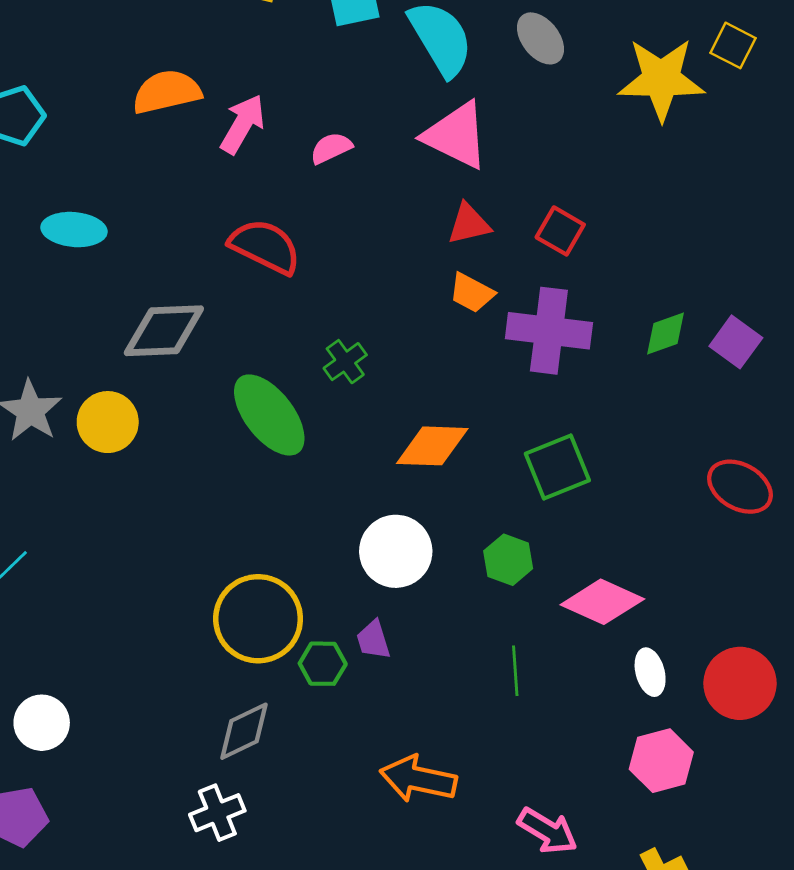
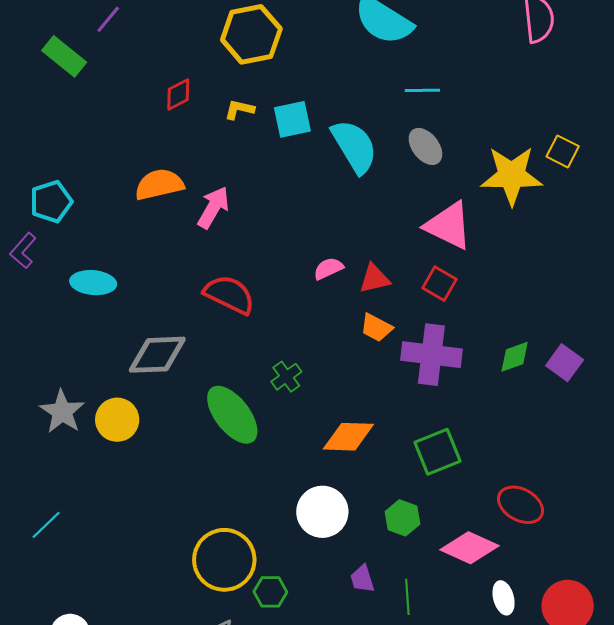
pink triangle: (456, 135) -> (448, 226), moved
pink semicircle: (331, 148) -> (328, 269), moved
red ellipse: (740, 487) -> (521, 505), moved
purple trapezoid: (373, 640) -> (362, 579), moved

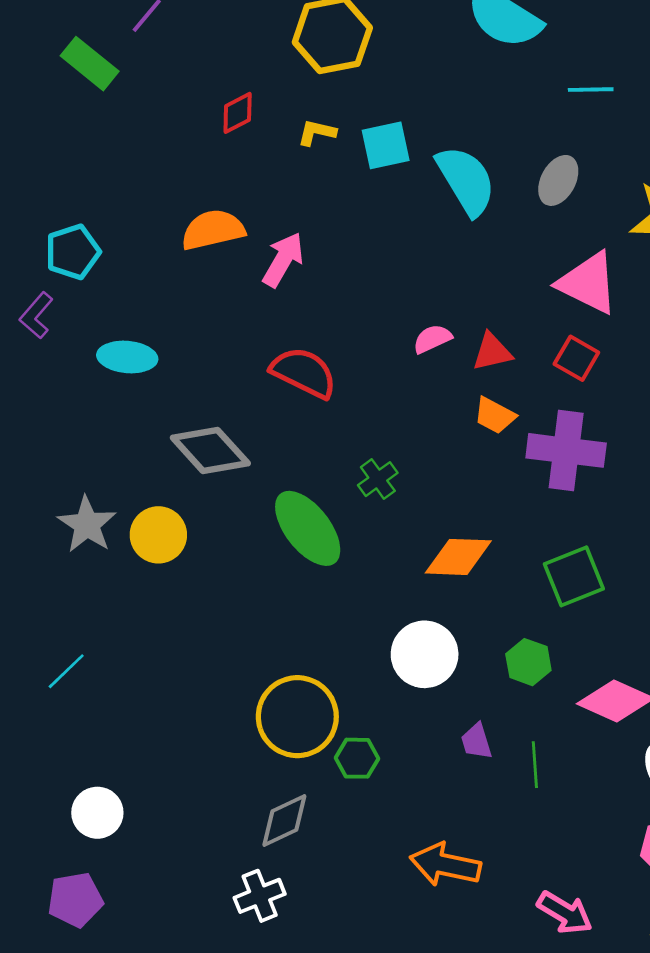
cyan line: (422, 90) -> (591, 90), moved
gray ellipse: (425, 146) -> (558, 180), turned 66
gray diamond: (157, 355) -> (210, 450), turned 50

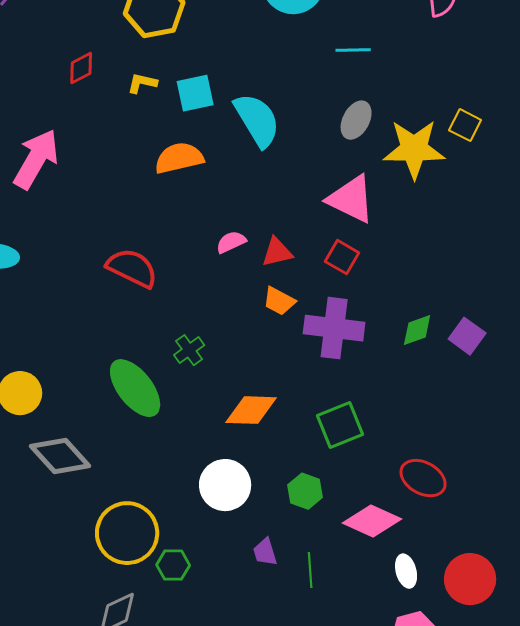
gray ellipse: (558, 180) -> (356, 120), moved
orange semicircle: (213, 230) -> (179, 158), moved
pink arrow: (283, 260) -> (36, 159), moved, size x1.4
gray diamond: (210, 450) -> (60, 456), moved

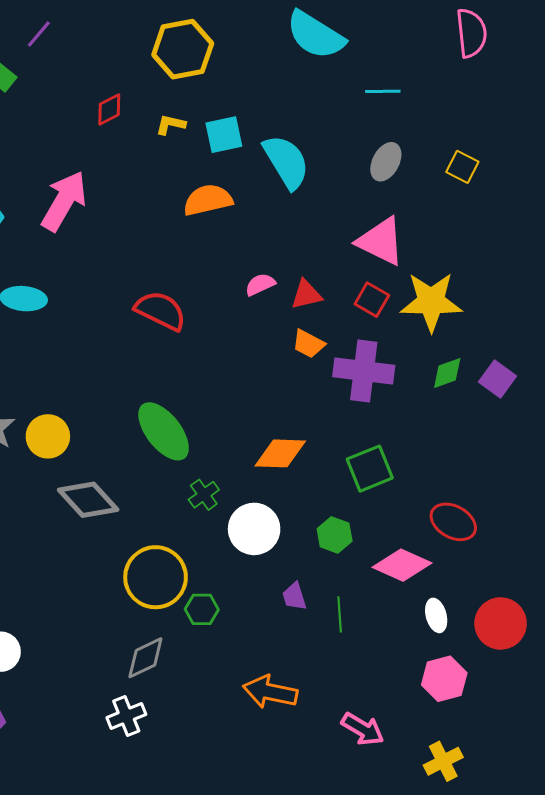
yellow square: (465, 125) -> (462, 167), moved
yellow star: (414, 149) -> (431, 302), moved
green cross: (189, 350) -> (204, 495), moved

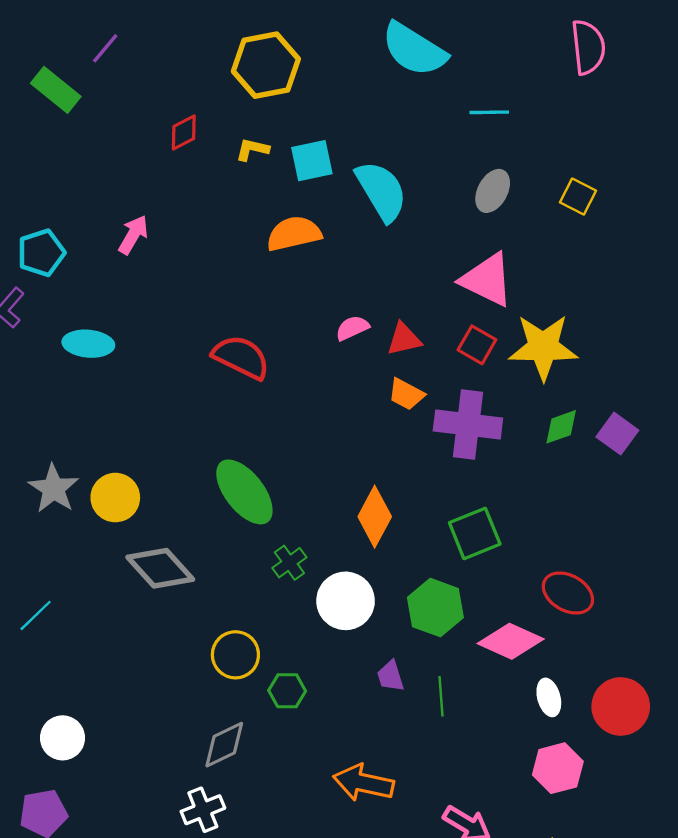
pink arrow: (64, 201) -> (133, 235), size x0.6
orange diamond: (280, 453) -> (375, 517), turned -64
green hexagon: (335, 535) -> (435, 608), size x1.4
yellow circle: (156, 577) -> (235, 655), size x0.7

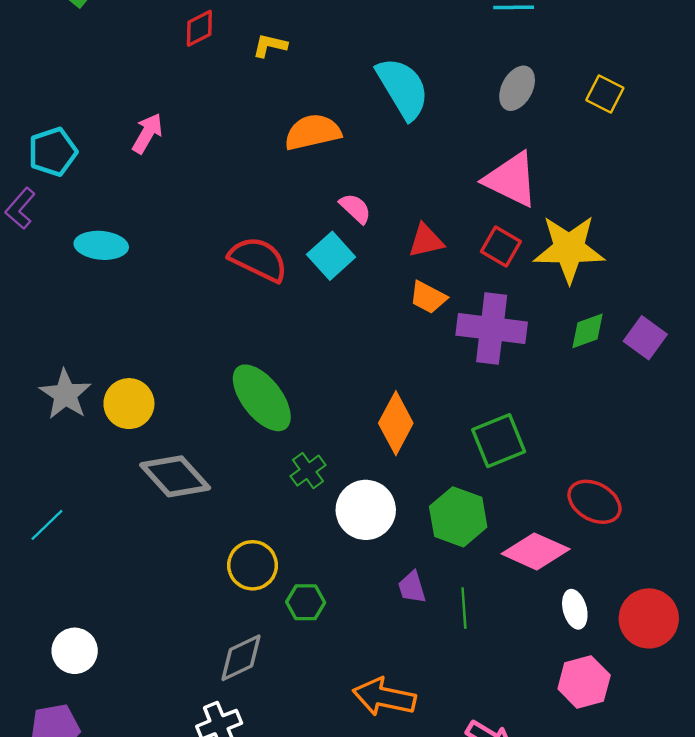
cyan square: (312, 161) -> (331, 256), moved, turned -30
pink semicircle: (352, 328) -> (355, 208), moved, turned 68

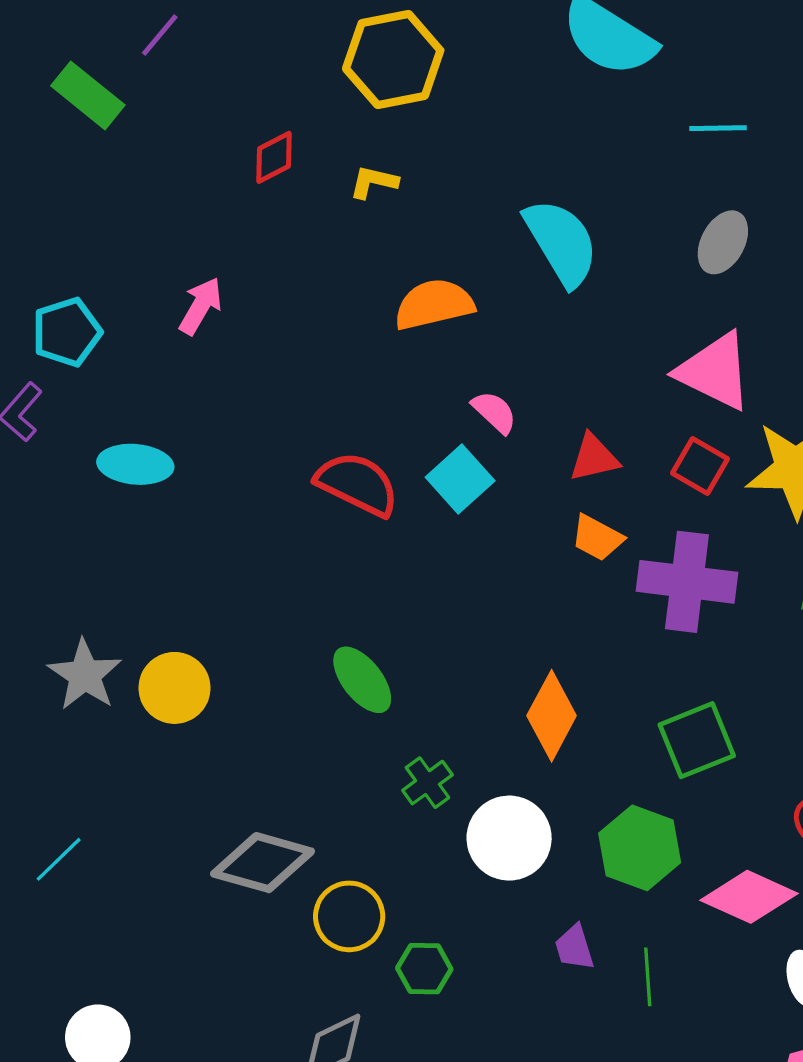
green ellipse: (262, 398) -> (362, 680), size x0.7
gray diamond: (175, 476) -> (263, 863), moved, turned -32

